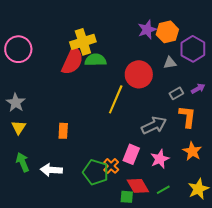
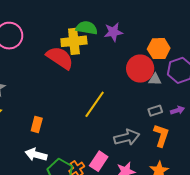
purple star: (147, 30) -> (113, 32), moved
green semicircle: (95, 60) -> (87, 28), moved
red semicircle: (72, 61) -> (60, 58), turned -92
red circle: (139, 74) -> (140, 69), moved
white arrow: (51, 170) -> (36, 155), moved

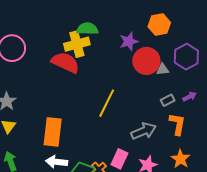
purple star: (113, 32) -> (129, 41), moved
orange hexagon: (159, 49) -> (159, 25), moved
orange rectangle: (37, 124) -> (53, 132), size x1.8

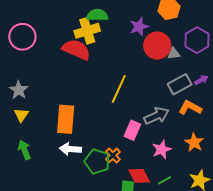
gray rectangle: (168, 100) -> (180, 84), size x1.6
orange L-shape: (177, 124) -> (190, 108), turned -70
pink rectangle: (119, 159) -> (132, 130), moved

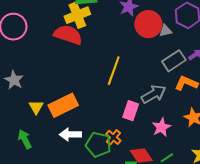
yellow triangle: (21, 115) -> (36, 107), moved
orange rectangle: (66, 119) -> (63, 105), turned 64

